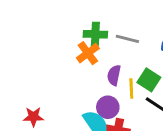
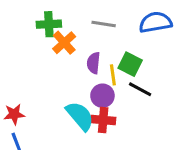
green cross: (95, 34) -> (49, 24), moved
purple circle: (108, 107) -> (102, 96), moved

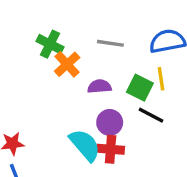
green cross: (49, 24) -> (50, 44), turned 30
purple semicircle: (93, 63) -> (99, 86), turned 80
yellow line: (113, 75) -> (161, 79), moved

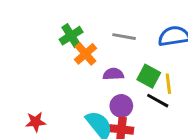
green cross: (50, 44) -> (71, 36), turned 30
yellow line: (161, 79) -> (168, 84), moved

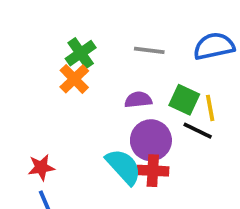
orange cross: (86, 54) -> (74, 79), moved
purple circle: (121, 106) -> (151, 140), size x1.4

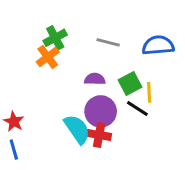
green square: (184, 100) -> (130, 84), turned 30
red star: (41, 167) -> (14, 122), turned 30

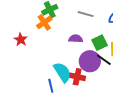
purple circle: (101, 111) -> (90, 61), moved
red star: (14, 122) -> (21, 40), moved
blue line: (14, 150) -> (51, 86), moved

